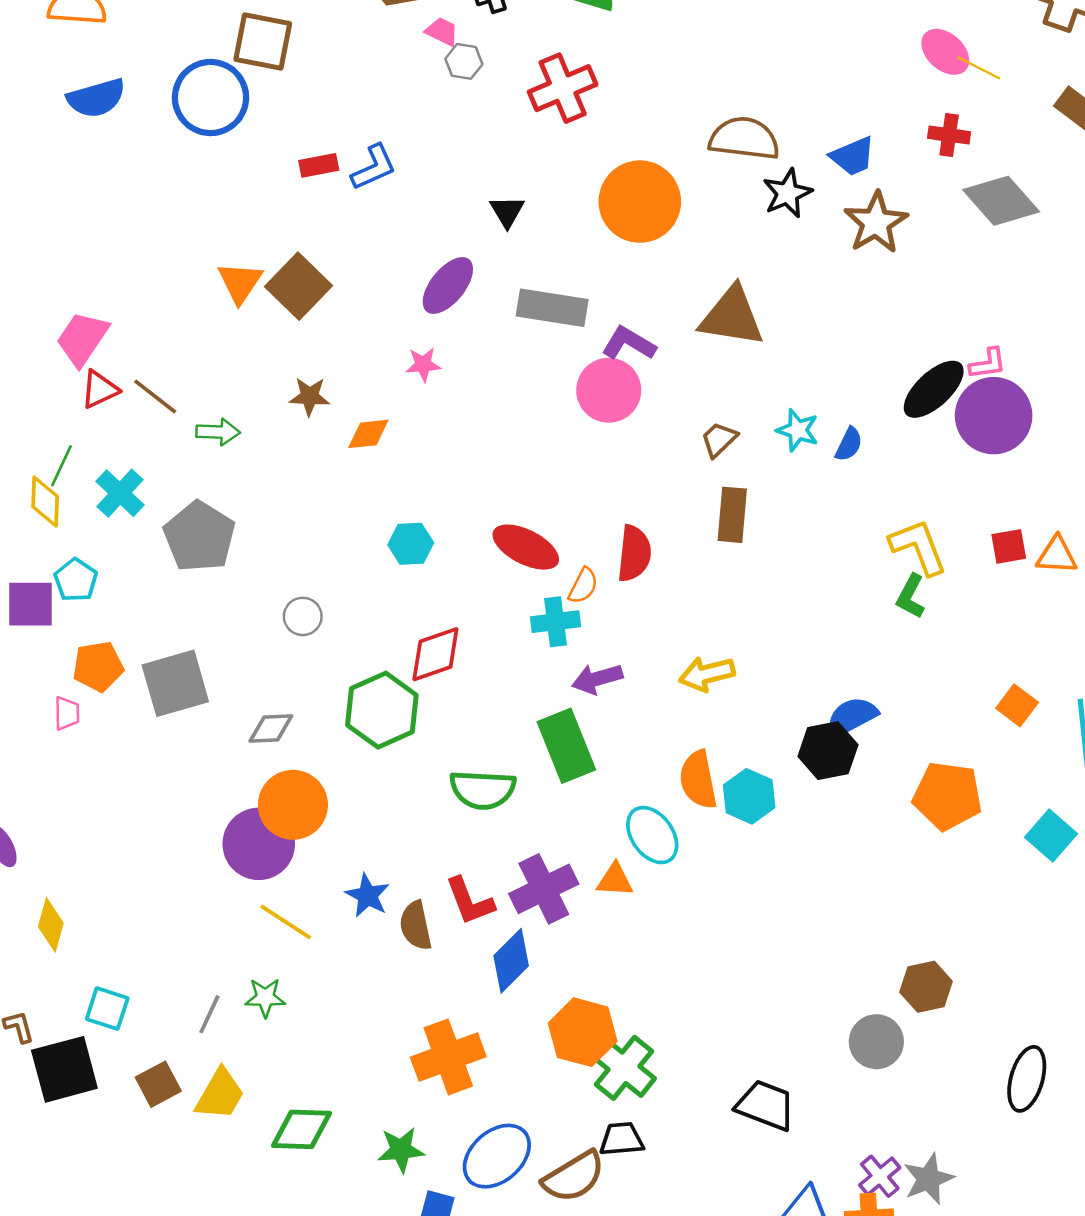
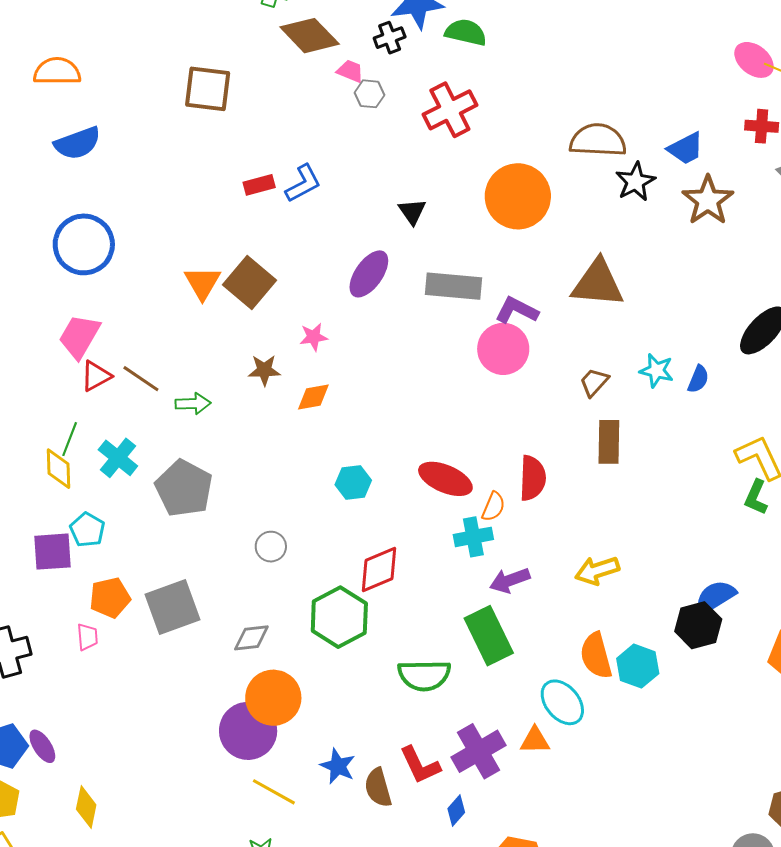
blue circle: (211, 98) -> (84, 244), moved
pink star: (423, 364) -> (314, 337), moved
blue diamond: (511, 961) -> (456, 811), size x0.6

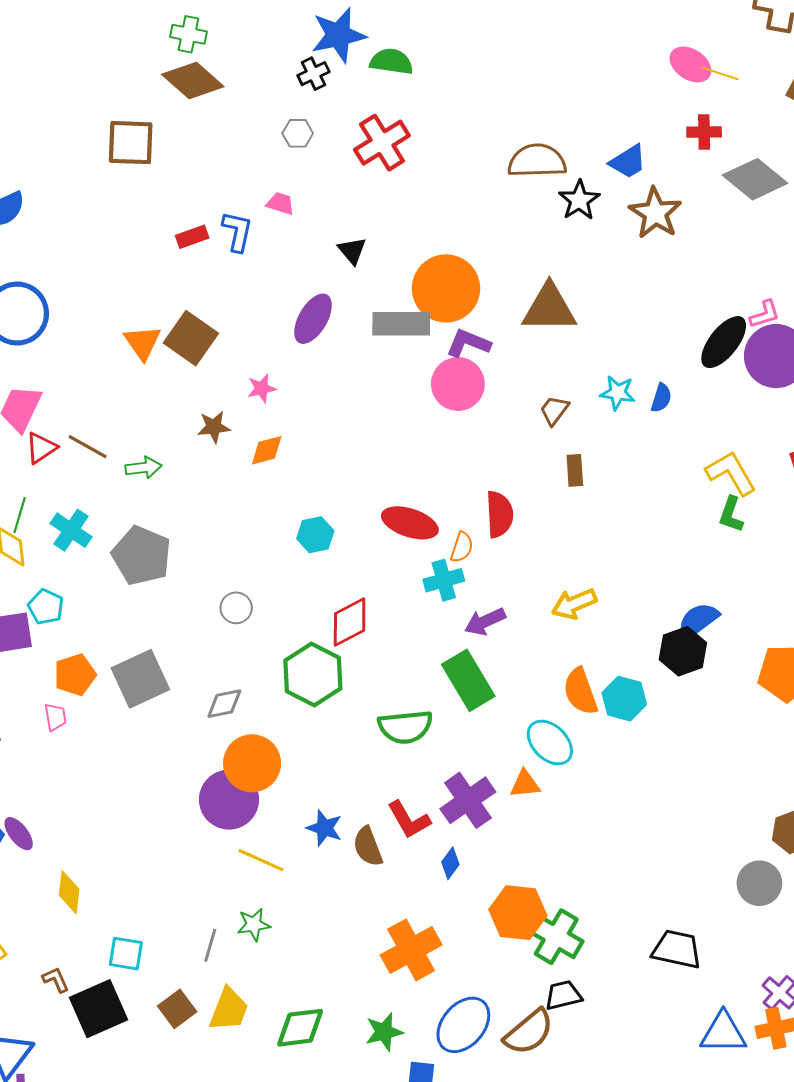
brown diamond: (310, 36) -> (193, 81), moved
pink trapezoid: (350, 71) -> (280, 203), moved
blue L-shape: (303, 183) -> (237, 231), turned -45
orange circle: (518, 196) -> (446, 288), moved
brown rectangle: (609, 442) -> (575, 470), size x0.7

